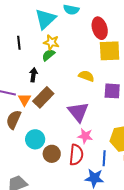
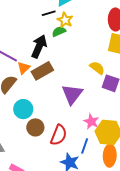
black line: (19, 43) -> (49, 13), moved, turned 64
black arrow: (33, 75) -> (39, 46), size x1.6
yellow semicircle: (86, 76) -> (97, 68), moved
pink star: (85, 136) -> (91, 121), moved

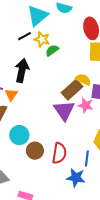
green semicircle: (59, 31) -> (52, 50), moved
brown rectangle: (42, 71) -> (72, 90), moved
pink star: (91, 121) -> (86, 105), moved

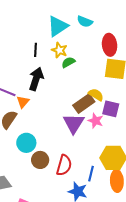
black line: (24, 36) -> (35, 50), moved, turned -64

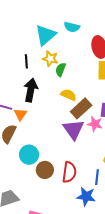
green semicircle: (68, 62) -> (61, 70), turned -32
yellow semicircle: (96, 95) -> (68, 95), moved

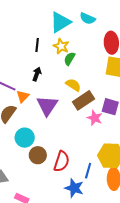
black arrow: (31, 90) -> (37, 74), size x0.6
purple triangle: (73, 129) -> (47, 106), moved

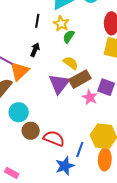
orange triangle: (23, 96) -> (19, 71), size x1.5
purple triangle: (47, 106) -> (59, 84), moved
red semicircle: (62, 161) -> (54, 138), turned -90
blue star: (74, 188) -> (65, 166), turned 30

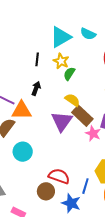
orange triangle: (19, 71) -> (22, 110), turned 45
brown rectangle: (80, 79) -> (82, 116), turned 75
brown circle: (31, 131) -> (46, 191), moved
blue star: (65, 166) -> (71, 203), turned -30

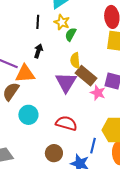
yellow semicircle: (72, 100) -> (75, 60), turned -126
red semicircle: (59, 176) -> (66, 123), moved

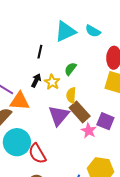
yellow star: (62, 22) -> (52, 82), moved
cyan circle: (28, 115) -> (17, 142), size x1.4
red semicircle: (66, 123) -> (37, 154), moved, turned -145

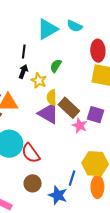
black arrow: (36, 80) -> (23, 71), moved
yellow semicircle: (71, 95) -> (52, 98), moved
purple triangle: (59, 116) -> (48, 113), turned -35

